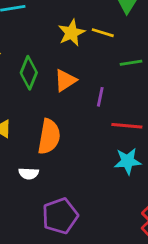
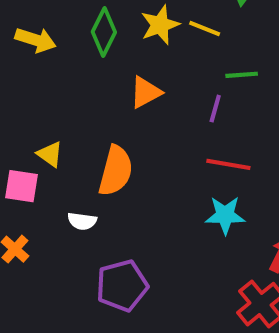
green diamond: (29, 73) -> (104, 32), moved
purple line: (100, 97) -> (215, 109), moved

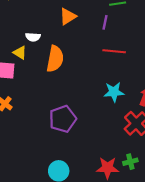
cyan star: (225, 215) -> (114, 92), moved
white semicircle: (82, 221) -> (33, 37), moved

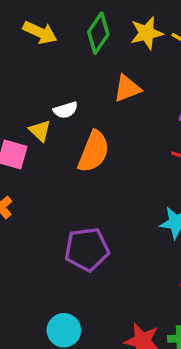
white semicircle: (33, 37) -> (66, 110), turned -32

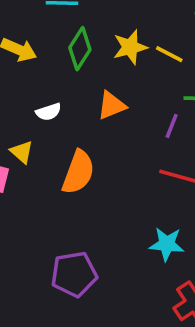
white semicircle: (66, 110) -> (49, 112), moved

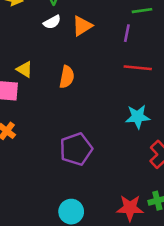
white semicircle: (49, 112) -> (52, 22), moved
orange semicircle: (78, 172) -> (67, 77), size x0.7

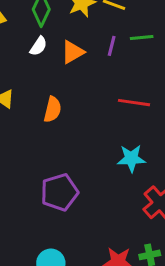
white semicircle: (52, 22) -> (38, 46), turned -30
purple line: (127, 33) -> (112, 46), moved

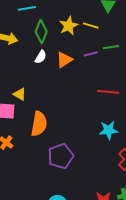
purple line: (112, 46) -> (91, 54), turned 64
orange semicircle: (53, 109) -> (39, 124), moved, size x1.4

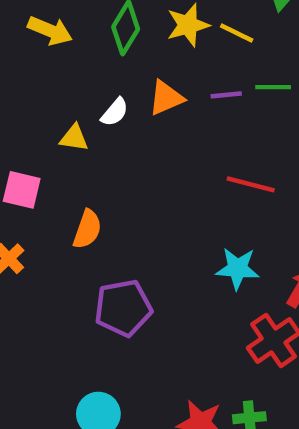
white semicircle: (41, 57) -> (115, 112), moved
yellow triangle: (20, 94) -> (74, 138), moved, turned -32
orange semicircle: (39, 124) -> (87, 229), size x0.7

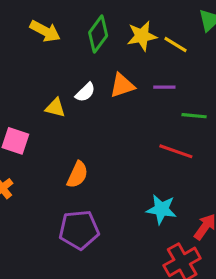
green line: (273, 87) -> (194, 116), moved
orange semicircle: (87, 229) -> (77, 175), moved

